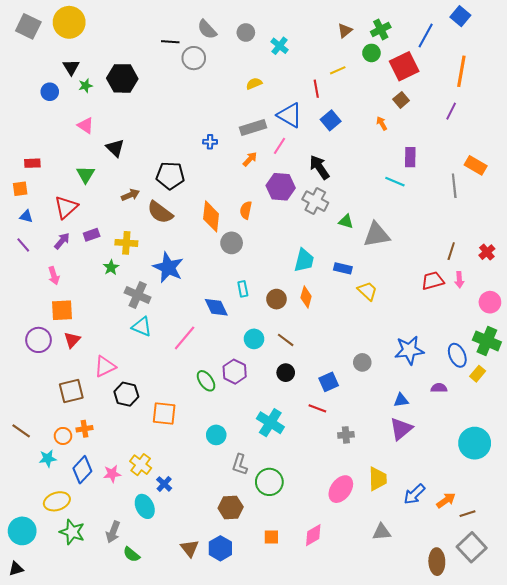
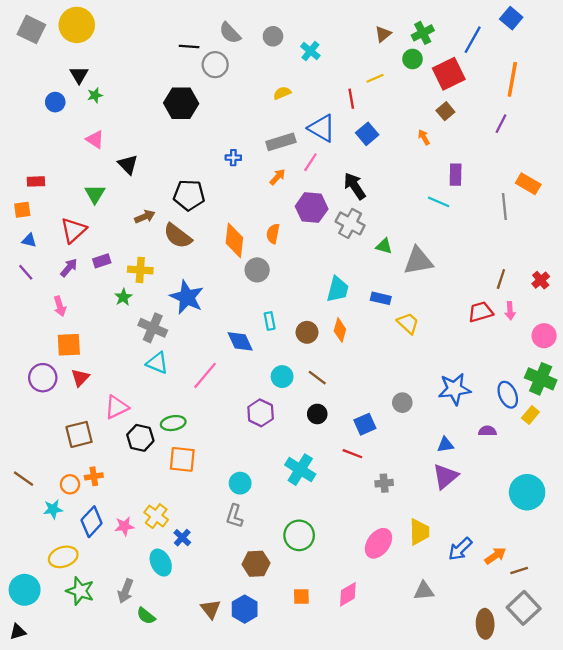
black hexagon: (122, 78) -> (181, 103), moved
green ellipse: (206, 381) -> (173, 423), moved, turned -65
gray L-shape: (240, 465) -> (234, 516), moved

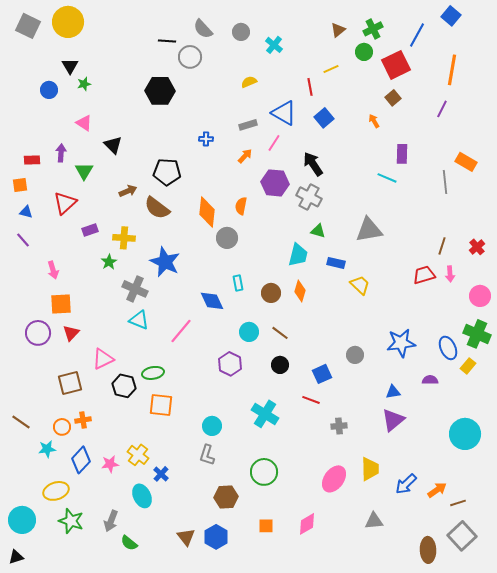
gray rectangle: (281, 142) -> (248, 125), size x0.7
green triangle: (384, 246) -> (318, 231), moved
purple arrow: (69, 268) -> (61, 153), moved, turned -36

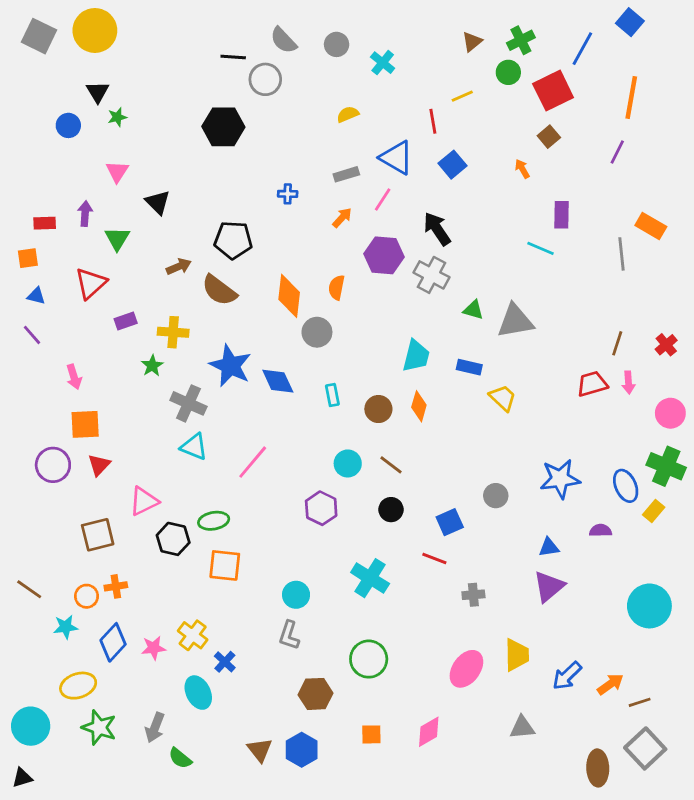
pink triangle: (84, 123) -> (117, 172), turned 30
green triangle: (318, 231) -> (473, 310), moved
blue diamond: (212, 301) -> (278, 381), moved

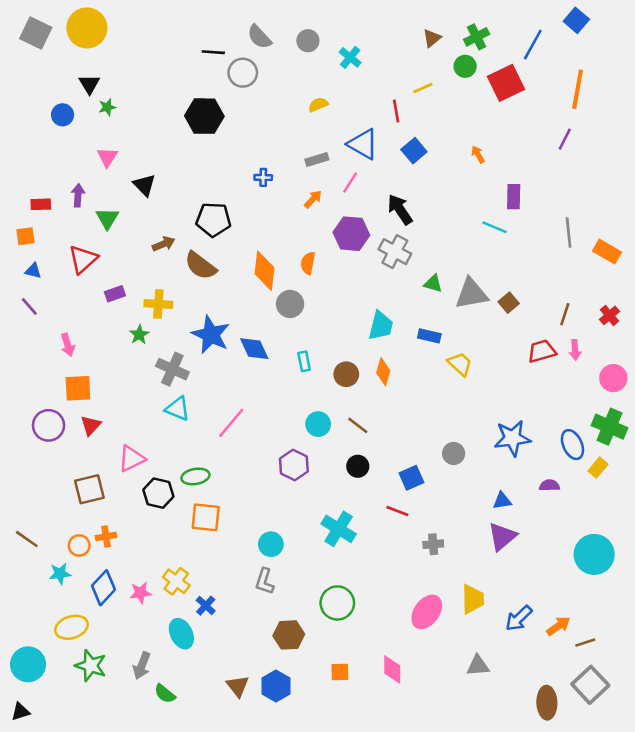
brown square: (549, 137) -> (509, 303), moved
orange rectangle: (651, 226) -> (607, 252), moved
pink diamond: (429, 732) -> (392, 669), turned -60

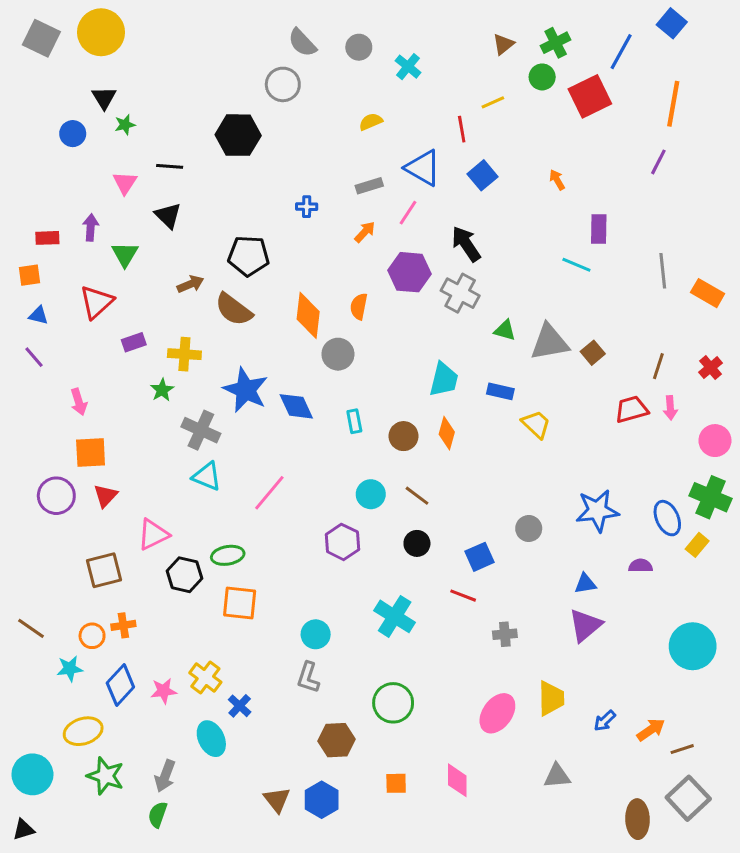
black line: (213, 52) -> (170, 166), moved
blue arrow: (519, 618) -> (605, 721), size x0.7
green semicircle: (165, 694) -> (158, 815), moved, turned 70

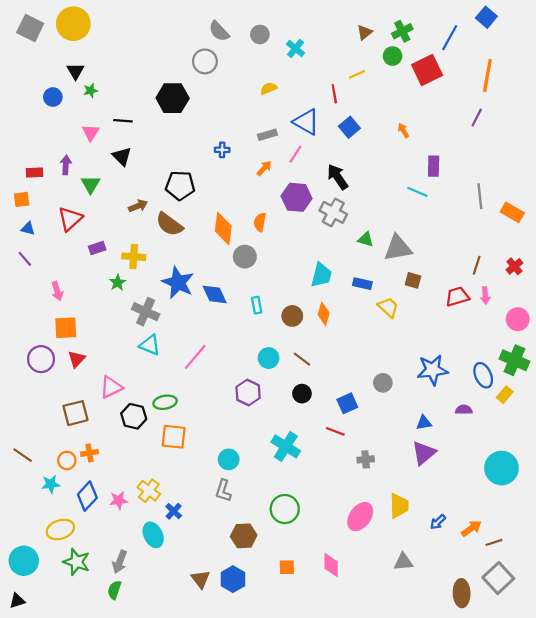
brown square: (593, 353) -> (413, 280), moved, turned -35

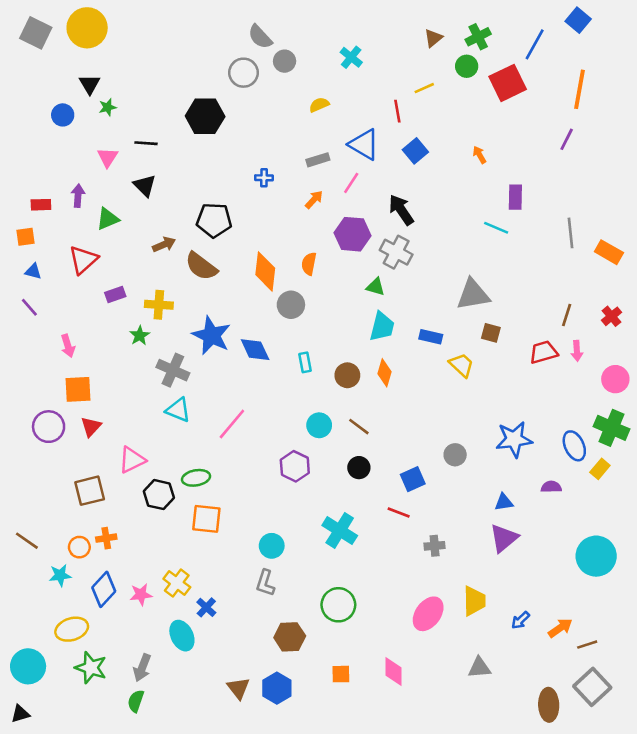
gray circle: (260, 34) -> (285, 61), moved
green triangle: (91, 184) -> (108, 219), turned 36
green triangle: (366, 239) -> (376, 287), moved

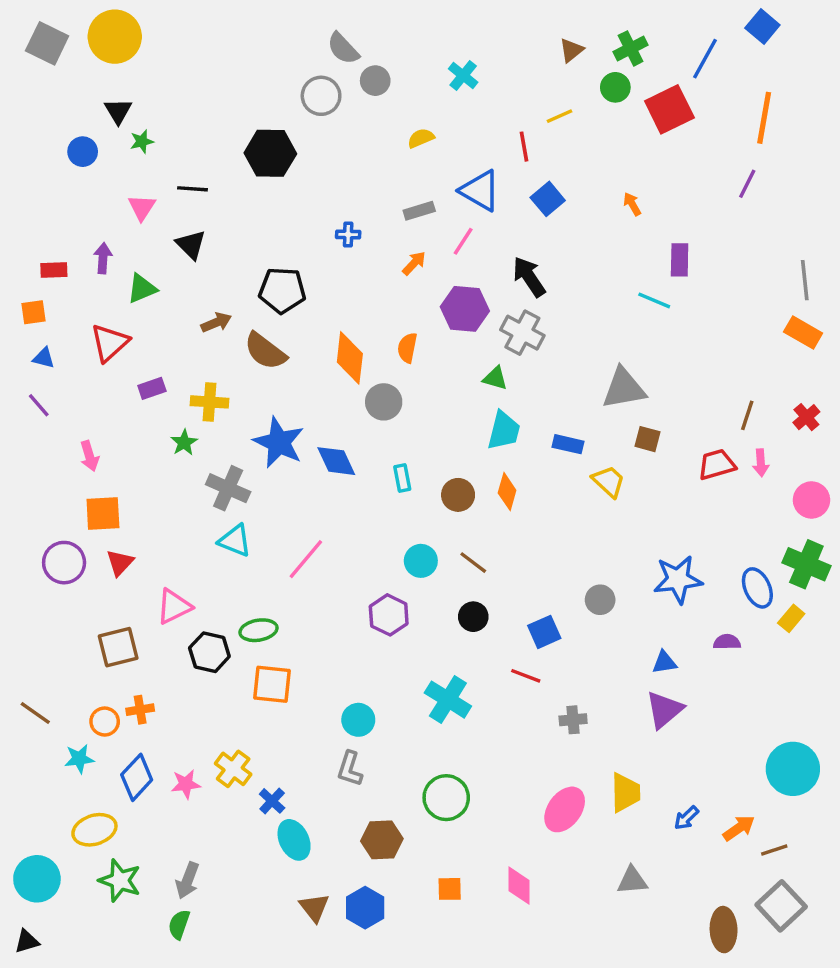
gray line: (570, 233) -> (805, 280), moved
cyan circle: (596, 556) -> (793, 769), moved
cyan ellipse: (182, 636) -> (294, 840), moved

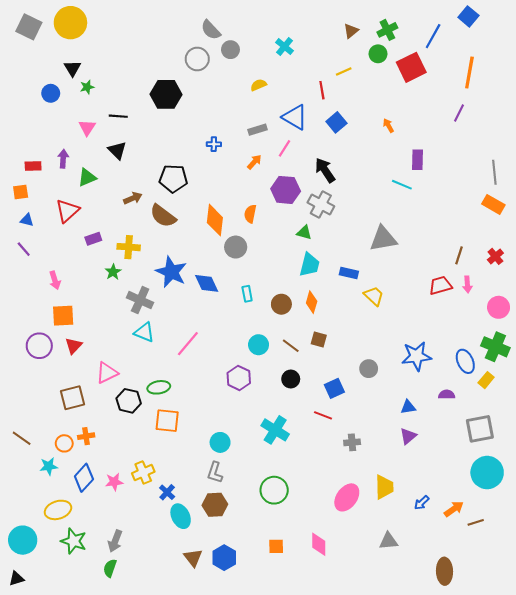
brown square: (647, 439) -> (319, 340), moved
purple triangle: (664, 710) -> (408, 436), size x0.7
yellow cross: (233, 769) -> (143, 473), turned 30
brown hexagon: (382, 840) -> (215, 505), moved
gray square: (781, 906) -> (480, 429), moved, turned 32

